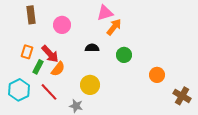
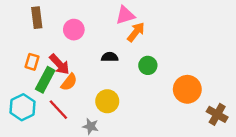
green rectangle: (38, 67) -> (45, 80), size x1.5
orange circle: (157, 75) -> (187, 89), size x1.5

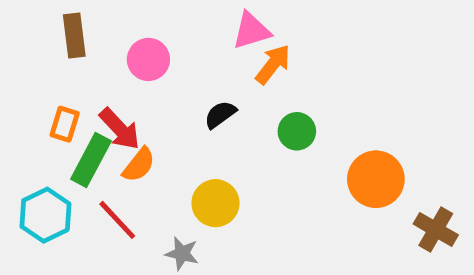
black semicircle: (110, 57) -> (220, 115), turned -35

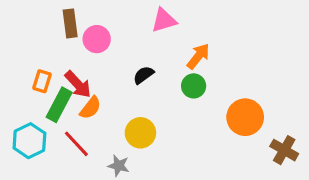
brown rectangle: (74, 36) -> (70, 23), moved
orange arrow: (273, 64) -> (198, 56), moved

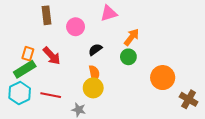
pink circle: (97, 39) -> (76, 27), moved
green rectangle: (59, 105) -> (25, 69), moved, turned 30
orange semicircle: (90, 108) -> (94, 73), moved, turned -49
red line: (76, 144) -> (51, 95), turned -36

